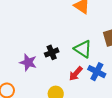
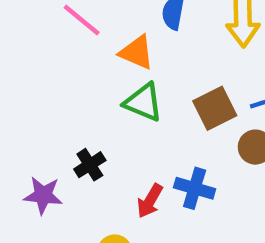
green triangle: (83, 49) -> (143, 102), moved

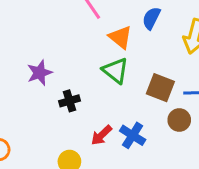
brown square: (215, 108) -> (160, 88), turned 32
purple star: (43, 195) -> (40, 73), moved, turned 30

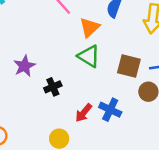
orange triangle: (120, 37) -> (90, 27), turned 45

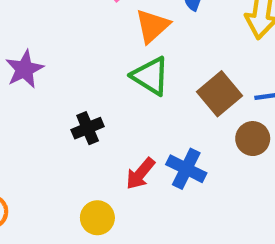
purple star: (24, 66) -> (24, 69), moved
brown square: (129, 66) -> (220, 94), turned 35

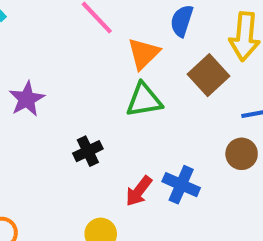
green triangle: (150, 76) -> (144, 100), turned -39
brown square: (220, 94) -> (209, 75), moved

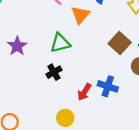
brown square: (209, 75) -> (120, 43), moved
green triangle: (144, 100) -> (60, 43), moved

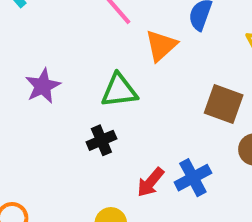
brown square: (120, 43) -> (224, 104), turned -30
blue cross: (108, 86) -> (193, 178), turned 36

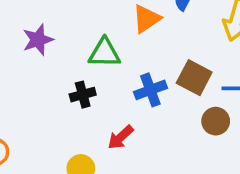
blue cross: (193, 178) -> (150, 90), moved

